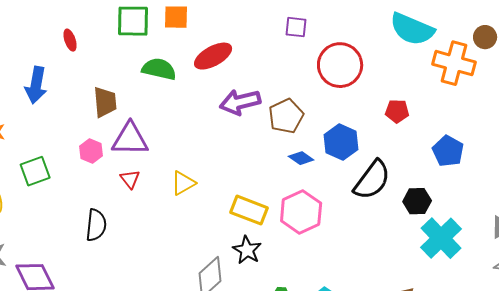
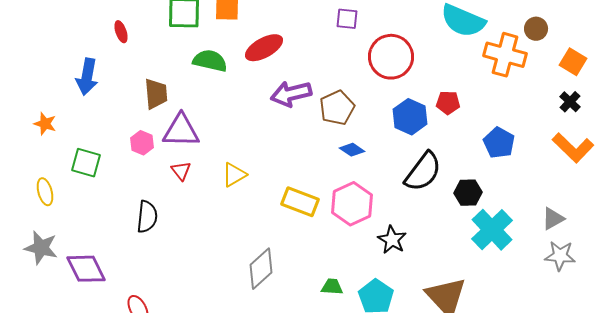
blue hexagon: (341, 142) -> (410, 117), moved
green square: (35, 171) -> (86, 163), turned 36
black star: (247, 250) -> (392, 240), moved

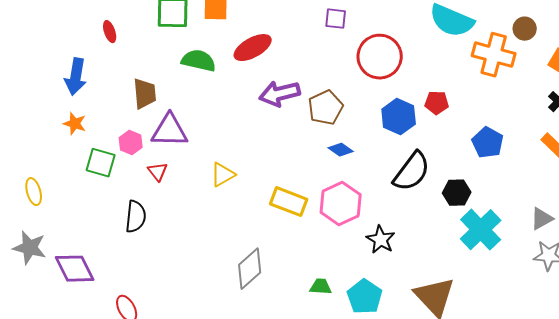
orange star: (45, 124) -> (75, 124), moved
green square: (86, 163) -> (101, 163), moved
red triangle: (181, 171) -> (158, 172), moved

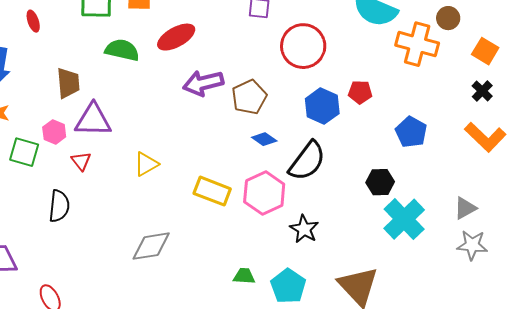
black semicircle: (412, 172) -> (307, 161), moved
gray diamond: (250, 269) -> (151, 246), moved, turned 33

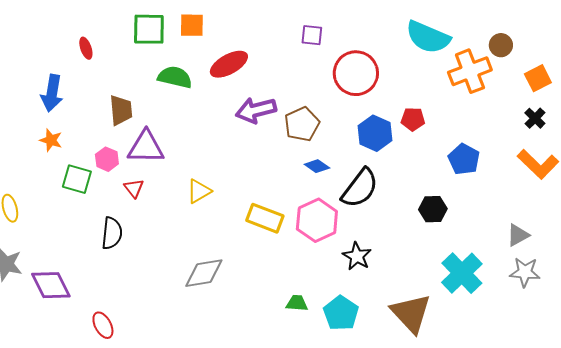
orange cross: (417, 44) -> (470, 71), turned -36
orange square: (485, 51) -> (538, 78), turned 32
cyan cross: (404, 219) -> (462, 273), moved

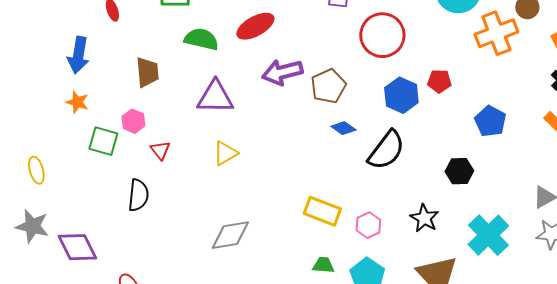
purple triangle: (146, 147) -> (215, 97), moved
yellow rectangle: (265, 218) -> (322, 211), moved
pink hexagon: (317, 220) -> (368, 225), moved, size x0.6
black star: (357, 256) -> (424, 218), moved

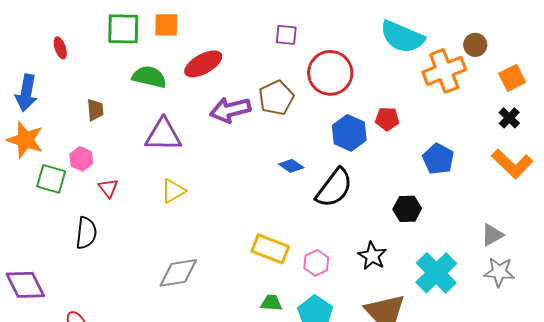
brown trapezoid: (147, 72) -> (95, 110), size x0.7
brown pentagon: (328, 86) -> (276, 98), moved
orange star: (77, 102) -> (25, 140), size x1.6

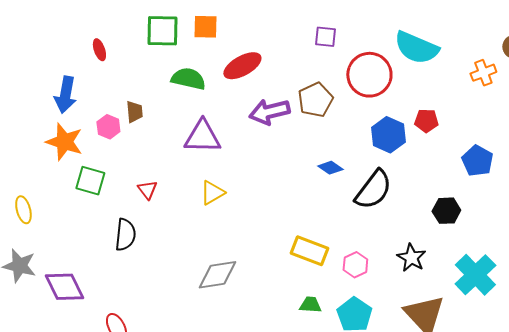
cyan semicircle: (402, 37) -> (416, 48), moved
orange cross: (444, 71) -> (483, 73), size x0.6
pink hexagon: (81, 159) -> (108, 127), moved

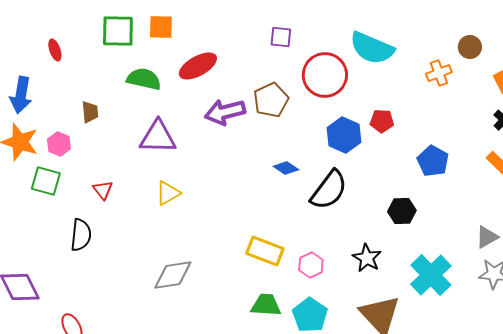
pink hexagon: (108, 127) -> (59, 144), moved
green trapezoid: (310, 305) -> (266, 305), size x1.4

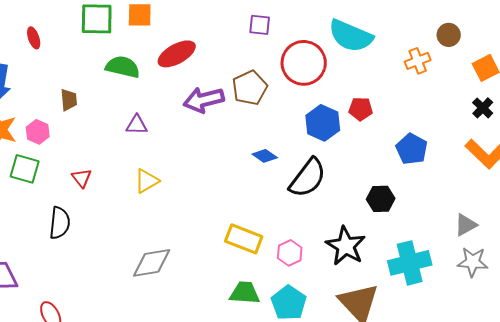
purple triangle: (158, 137) -> (137, 125), size x0.6
black star: (367, 258) -> (346, 246), size x1.4
cyan cross: (431, 275) -> (410, 263), turned 30

